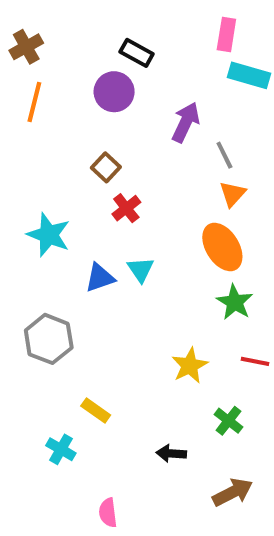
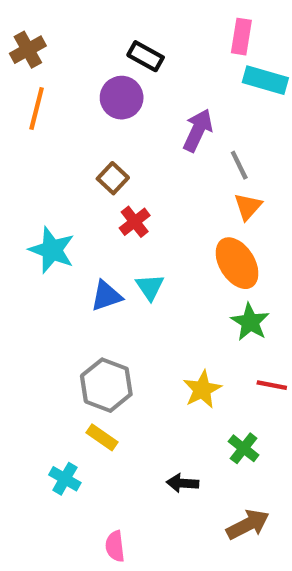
gray hexagon: (49, 339) -> (106, 385), moved

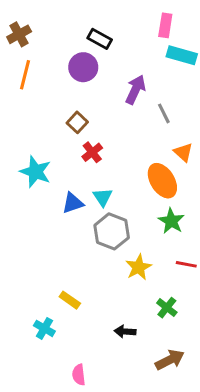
orange triangle: (248, 206) -> (183, 152), moved, turned -30
gray hexagon: (106, 385) -> (112, 231), moved

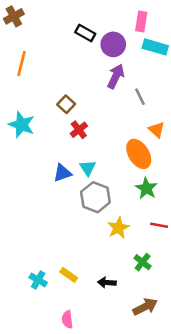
brown cross: (19, 34) -> (14, 16), moved
purple circle: (83, 67) -> (113, 44), moved
cyan star: (35, 172) -> (22, 125), moved
yellow rectangle: (70, 300) -> (69, 275), moved

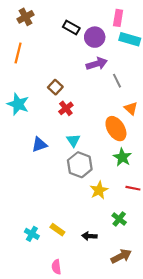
brown cross: (14, 16) -> (26, 17), moved
purple arrow: (116, 76) -> (97, 64), turned 48
blue triangle: (62, 173) -> (39, 145), moved

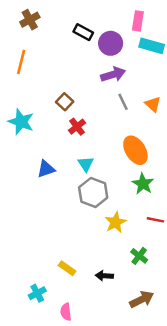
gray line: (117, 81) -> (123, 102), moved
orange triangle: (131, 108) -> (153, 104), moved
cyan cross: (32, 234) -> (37, 293), moved, turned 32

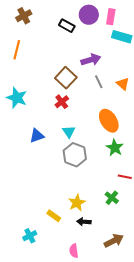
purple circle: (111, 43) -> (89, 15), moved
brown square: (65, 102) -> (66, 78), moved, size x1.5
yellow star: (116, 222) -> (77, 203), moved
green cross: (139, 256) -> (112, 198), moved
pink semicircle: (66, 312) -> (74, 251), moved

